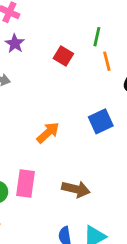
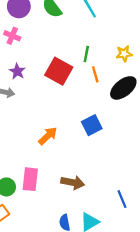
purple star: (15, 43) -> (17, 71), moved
red square: (63, 56) -> (59, 71), size x1.6

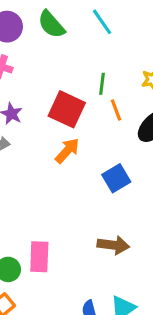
orange arrow: (48, 136) -> (67, 151), moved
brown arrow: (73, 183) -> (113, 245), moved

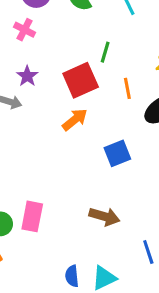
green line: (102, 84) -> (105, 52), moved
red square: (67, 109) -> (81, 80), turned 32

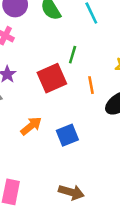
orange arrow: (75, 120) -> (31, 126), moved
blue square: (117, 153) -> (67, 135), moved

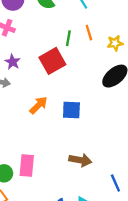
orange line: (91, 85) -> (89, 33), moved
blue square: (67, 135) -> (71, 110), turned 30

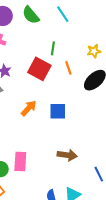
orange line: (89, 33) -> (68, 68), moved
red square: (52, 61) -> (39, 69), turned -30

